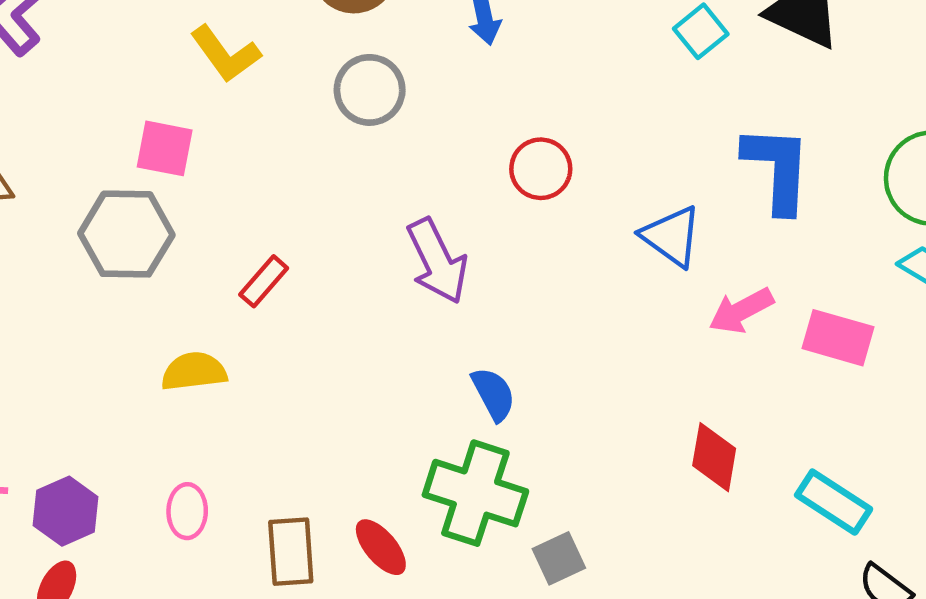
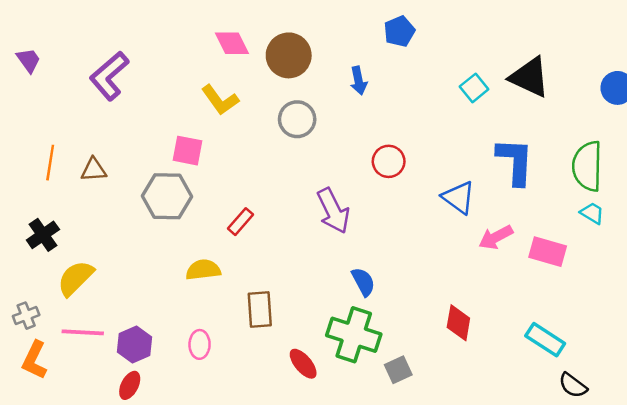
red diamond: (714, 457) -> (458, 323), moved
brown rectangle: (291, 552) -> (260, 310), moved

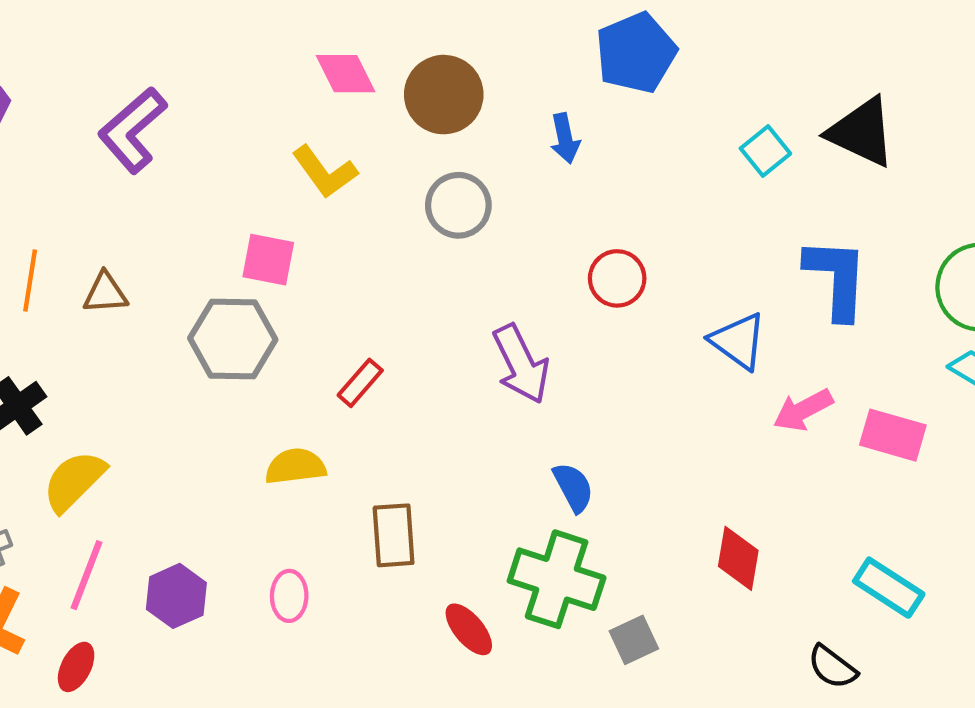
blue pentagon: (399, 31) -> (636, 53), size x1.5
pink line: (83, 332) -> (87, 575), turned -72
red ellipse: (130, 385) -> (76, 667), moved
black semicircle: (573, 385) -> (832, 667), moved

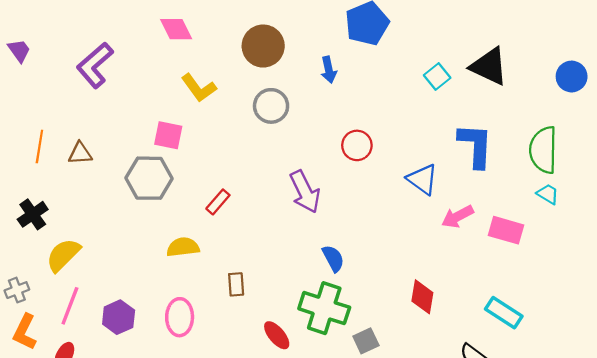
pink diamond: (346, 74) -> (176, 29), moved
brown rectangle: (394, 535) -> (236, 284), size x0.7
pink ellipse: (289, 596) -> (180, 317), size x1.4

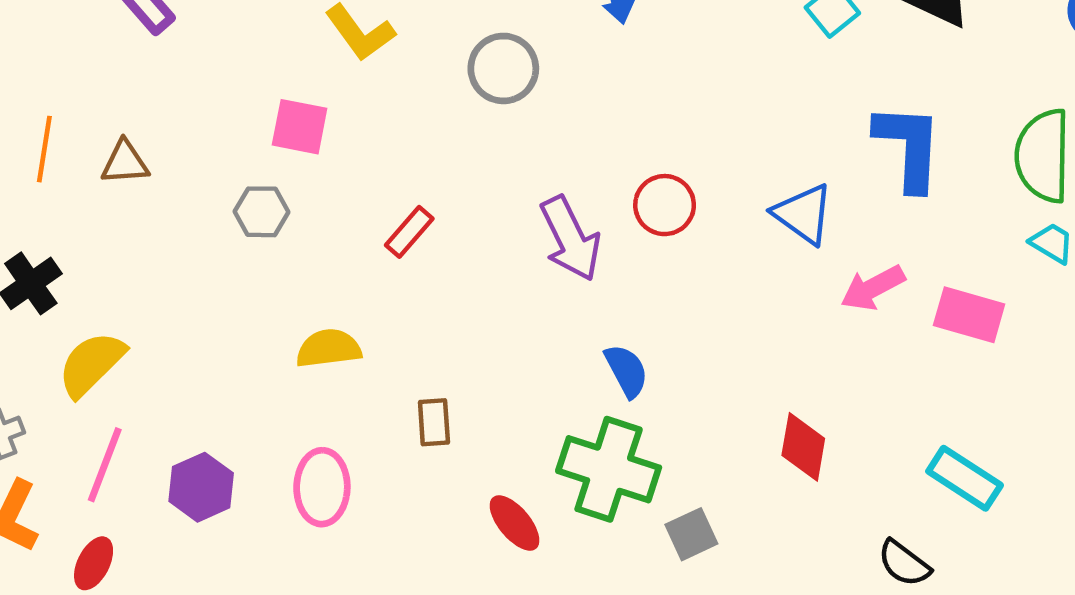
red circle: (357, 145) -> (665, 205), moved
gray hexagon: (149, 178) -> (261, 212), size x0.6
red rectangle: (218, 202) -> (409, 232), moved

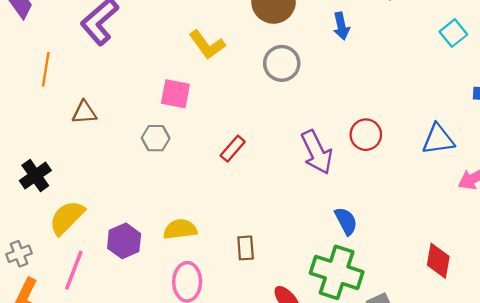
orange line: (44, 149) -> (46, 69), moved
blue triangle: (803, 214) -> (438, 139), turned -44
yellow semicircle: (329, 348) -> (180, 229), moved
purple hexagon: (201, 487) -> (124, 241), moved

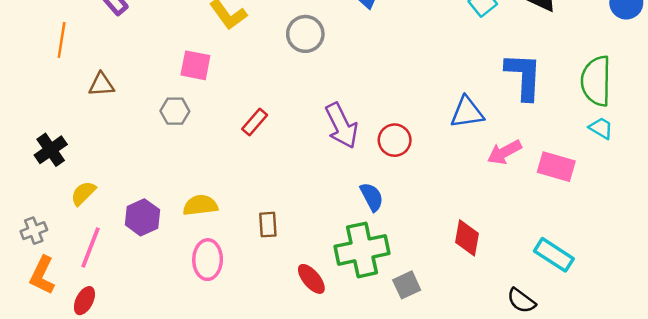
red circle: (366, 135) -> (395, 140), moved
yellow semicircle: (67, 218) -> (83, 193), size x0.7
green cross: (337, 272) -> (362, 250), turned -30

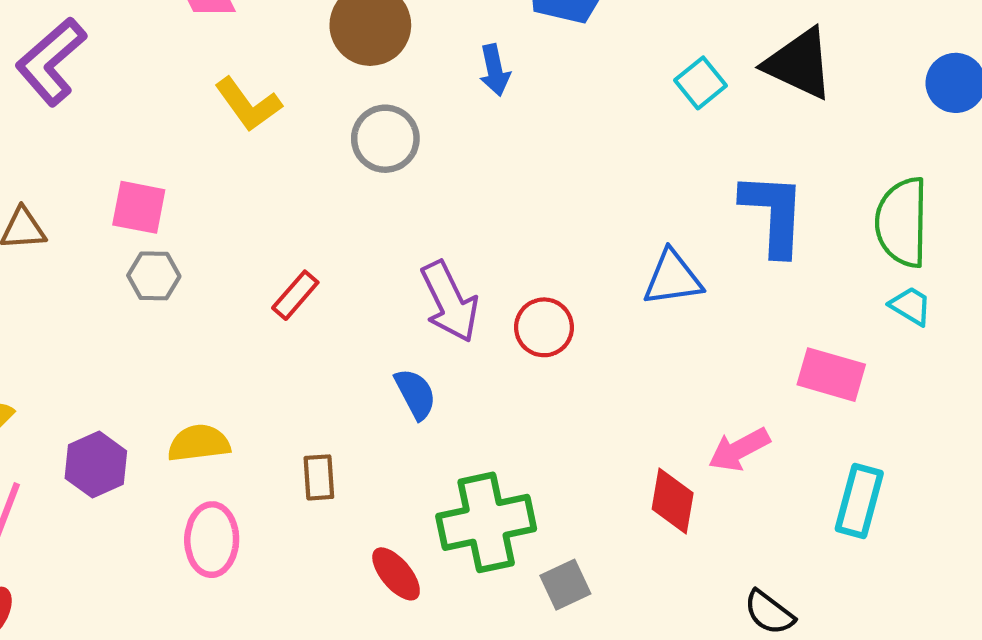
pink square: (195, 65) -> (139, 207), moved
pink arrow: (504, 152) -> (739, 450), moved
blue semicircle: (372, 197) -> (415, 394), moved
cyan rectangle: (554, 255) -> (859, 501), moved, turned 72

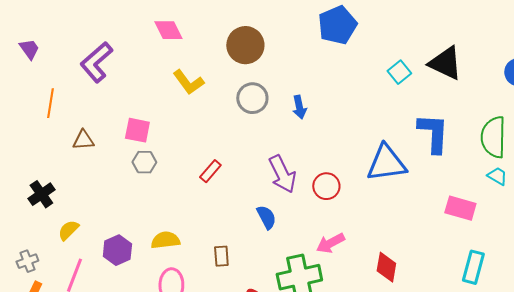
blue arrow: (495, 70) -> (299, 107), moved
blue triangle: (673, 278) -> (386, 163), size x1.4
pink arrow: (739, 450) -> (330, 243), moved

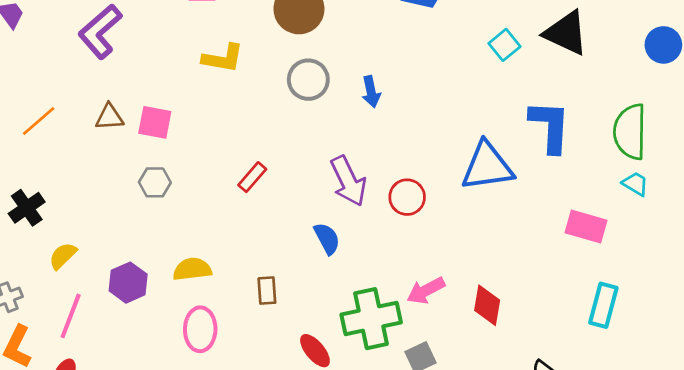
yellow L-shape: (188, 82) -> (223, 58), turned -44
orange line: (50, 103) -> (39, 121), moved, turned 40
brown triangle: (83, 140) -> (109, 117), moved
gray hexagon: (144, 162) -> (155, 182), moved
pink arrow: (330, 243) -> (426, 291), moved

